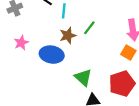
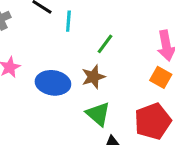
brown star: (68, 35) -> (93, 77), moved

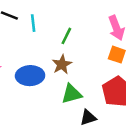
green triangle: (98, 114) -> (72, 94), turned -45

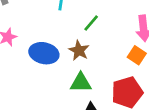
brown star: (62, 64) -> (79, 50), turned -30

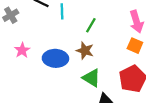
green triangle: (81, 83) -> (91, 78), turned 42

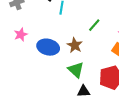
green line: (91, 25) -> (94, 25), moved

